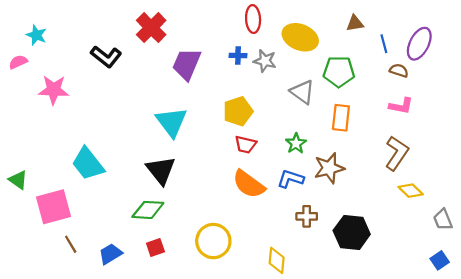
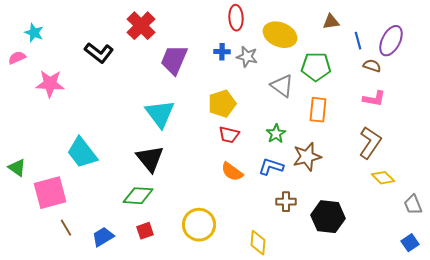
orange semicircle: (249, 184) -> (232, 172), size x0.7

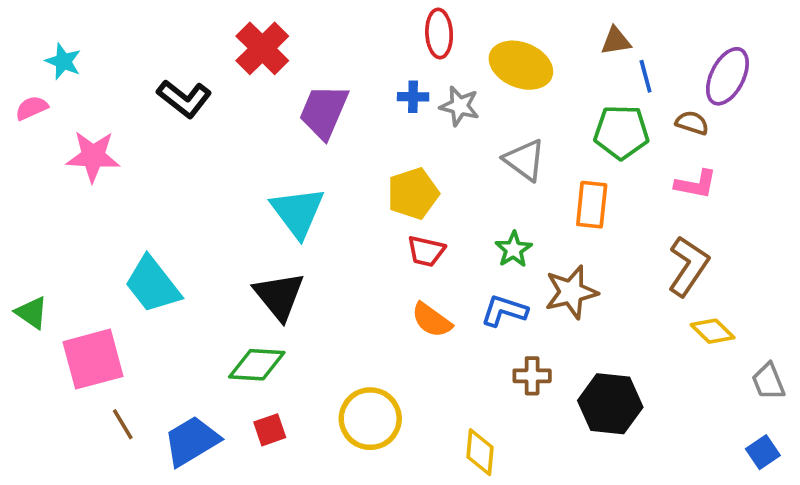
blue line: (358, 41) -> (646, 76), moved
green pentagon: (316, 67) -> (621, 132), moved
blue trapezoid: (103, 237) -> (192, 441), size x1.4

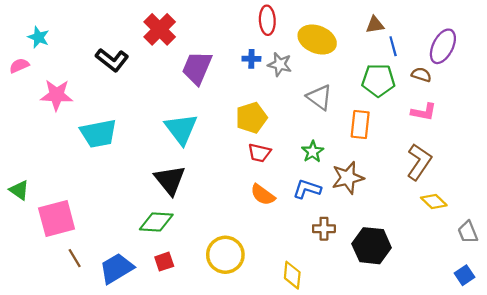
cyan trapezoid: (153, 285) -> (98, 134), moved, turned -63

